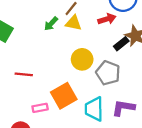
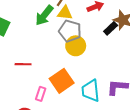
green arrow: (51, 24) -> (44, 15), size x1.5
gray pentagon: (108, 73) -> (70, 31), moved
pink rectangle: (40, 108) -> (41, 94), turned -56

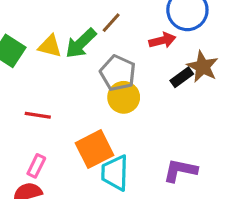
yellow triangle: (65, 13) -> (50, 46), moved
cyan trapezoid: (91, 91) -> (115, 173), moved
pink rectangle: (41, 94) -> (36, 166), moved

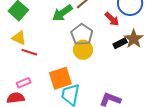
red arrow: (162, 40) -> (112, 19), turned 49
yellow triangle: (50, 46) -> (19, 38), moved
pink rectangle: (36, 166) -> (24, 83), turned 32

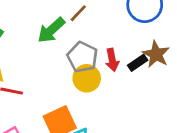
red arrow: (112, 19) -> (112, 60), moved, turned 42

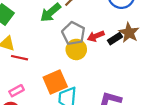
red arrow: (112, 60) -> (96, 36), turned 77

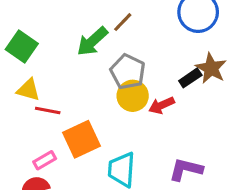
red arrow: (96, 36) -> (162, 105), moved
orange square: (55, 82) -> (81, 139), moved

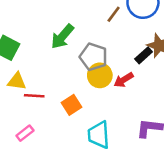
brown line: (123, 22) -> (114, 14), moved
orange square: (81, 139) -> (71, 105), moved, size x0.7
pink rectangle: (45, 160) -> (25, 133), moved

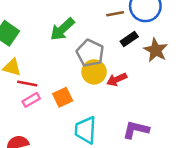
brown line: (114, 14) -> (115, 14), turned 36
black rectangle: (144, 55) -> (129, 39), moved
pink rectangle: (25, 133) -> (31, 100), moved

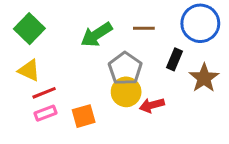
brown line: (115, 14) -> (144, 28), moved
black rectangle: (129, 39) -> (174, 59), turned -42
red line: (27, 84) -> (44, 93), turned -42

